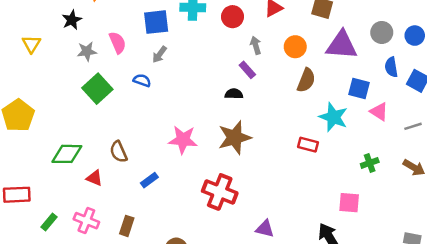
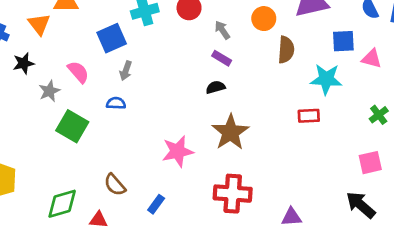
black star: (72, 20) -> (24, 63), turned 30

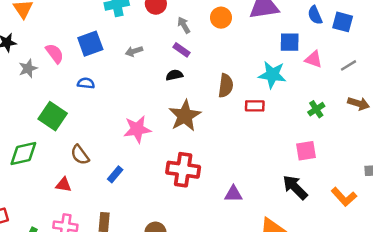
blue square: (112, 38) -> (90, 44), moved
brown semicircle: (286, 50) -> (226, 86), moved
gray arrow: (126, 71) -> (134, 51), moved, turned 49
green square: (72, 126) -> (53, 116), moved
green diamond: (62, 204) -> (23, 153), moved

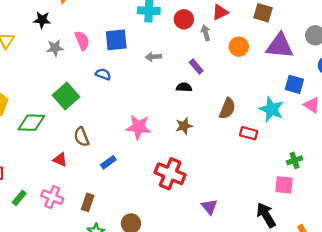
gray arrow: (184, 25) -> (206, 33), moved
green cross: (316, 109) -> (295, 160), moved
brown star: (185, 116) -> (184, 126), size x0.6
purple triangle: (233, 194) -> (209, 207), turned 36

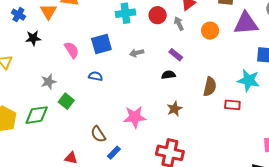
gray star: (55, 48) -> (49, 82), moved
green square: (66, 96) -> (66, 101), size x0.7
green diamond: (31, 123) -> (37, 115), moved
brown semicircle: (81, 137) -> (98, 134), moved

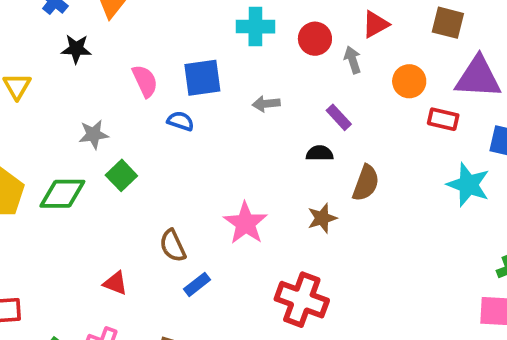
blue semicircle: (95, 76) -> (181, 121), moved
brown semicircle: (210, 87) -> (366, 183), moved
red rectangle: (232, 105) -> (443, 119), moved
pink star: (135, 117) -> (246, 223), turned 30

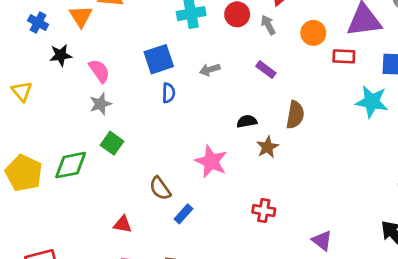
pink semicircle: (145, 81) -> (99, 71), moved
blue semicircle: (181, 121) -> (168, 93), moved, turned 84
gray star: (94, 134) -> (100, 104), moved
black semicircle: (320, 153) -> (247, 121), moved
red cross: (302, 300) -> (264, 211), size x0.6

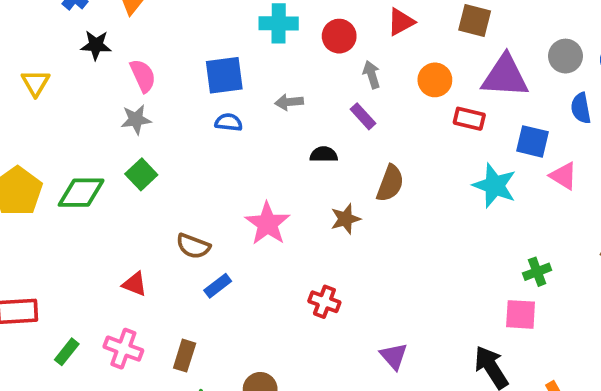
gray arrow: (268, 25) -> (372, 75), moved
blue semicircle: (168, 93) -> (229, 122), turned -96
black semicircle: (247, 121) -> (324, 154), moved
brown semicircle: (160, 188) -> (193, 246), turned -45

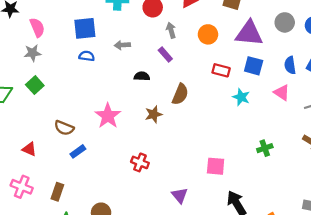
blue semicircle: (581, 108) -> (290, 65), moved
red rectangle: (469, 119) -> (221, 70), moved
blue square: (533, 141) -> (254, 66), moved
cyan star: (495, 186) -> (241, 97), size x0.7
pink square: (521, 314) -> (216, 166), moved

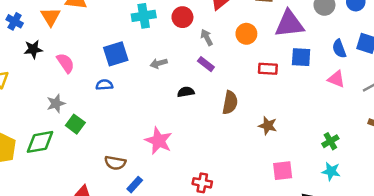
gray star: (33, 53) -> (56, 104), moved
blue semicircle: (87, 56) -> (104, 85), moved
cyan star: (241, 97) -> (331, 171), moved
brown star: (154, 114) -> (268, 126), moved, turned -30

